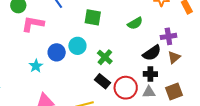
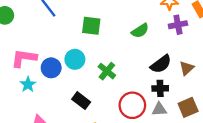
pink L-shape: (33, 24) -> (24, 58), moved
purple cross: (168, 36) -> (178, 25), moved
black rectangle: (102, 81) -> (81, 101), moved

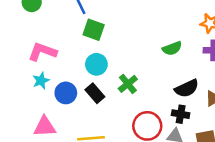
green square: (91, 26) -> (94, 30), moved
blue circle: (51, 68) -> (66, 93), moved
black rectangle: (81, 101) -> (95, 93), moved

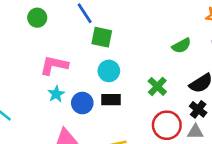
green cross: (128, 84) -> (157, 86), moved
black rectangle: (95, 93) -> (111, 100), turned -42
black cross: (181, 114) -> (198, 109), turned 35

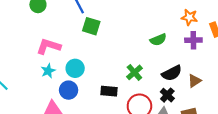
cyan circle: (109, 71) -> (75, 68), moved
black rectangle: (111, 100) -> (109, 91), moved
blue circle: (82, 103) -> (69, 90), moved

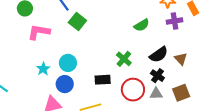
green square: (91, 26) -> (77, 22), turned 30
pink L-shape: (49, 46) -> (39, 32), moved
brown triangle: (194, 81) -> (181, 59), turned -32

